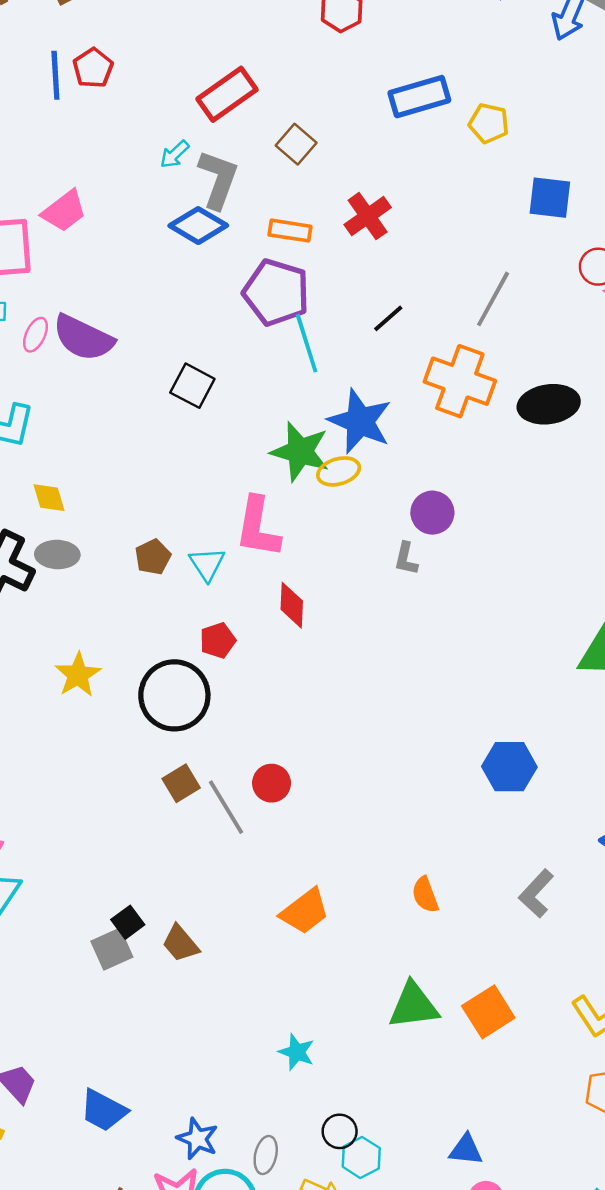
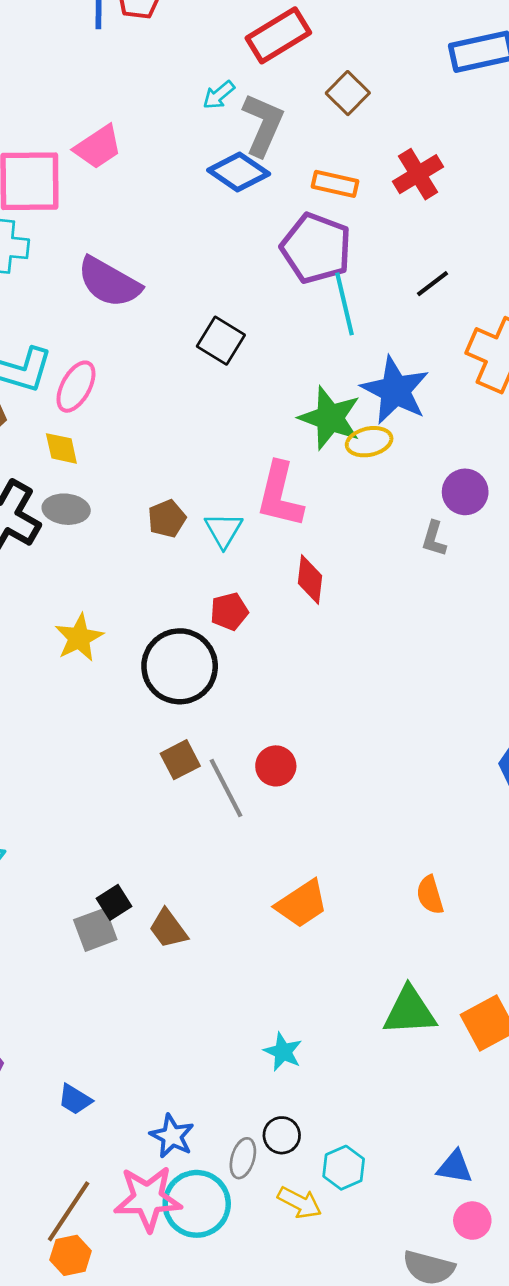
pink ellipse: (35, 335) -> (76, 387), moved, size x1.4
blue trapezoid: (103, 1110) -> (75, 1099), size x0.7
black circle: (340, 1131) -> (282, 1135), moved

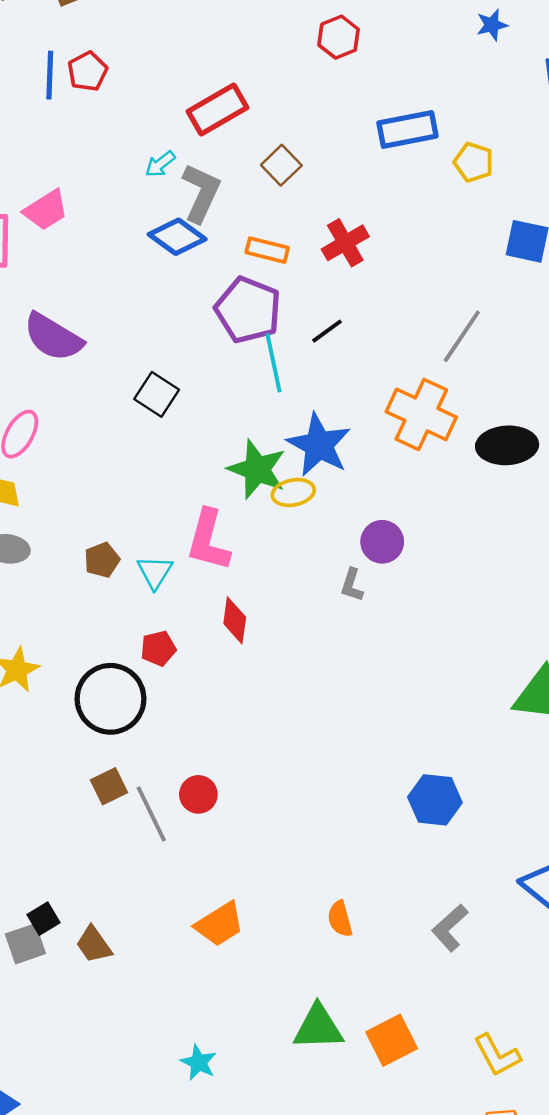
black line: (433, 284) -> (327, 331), moved

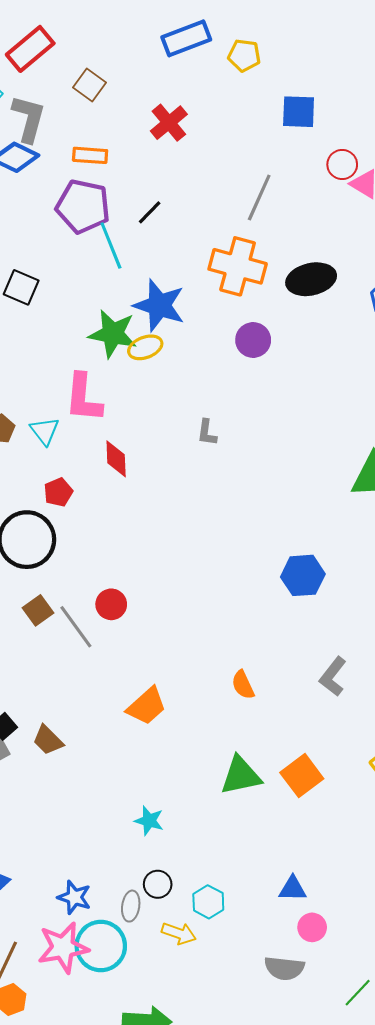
red cross: (345, 243) -> (169, 123), moved
purple circle: (382, 542) -> (253, 340), moved
gray L-shape: (352, 585) -> (207, 433), moved

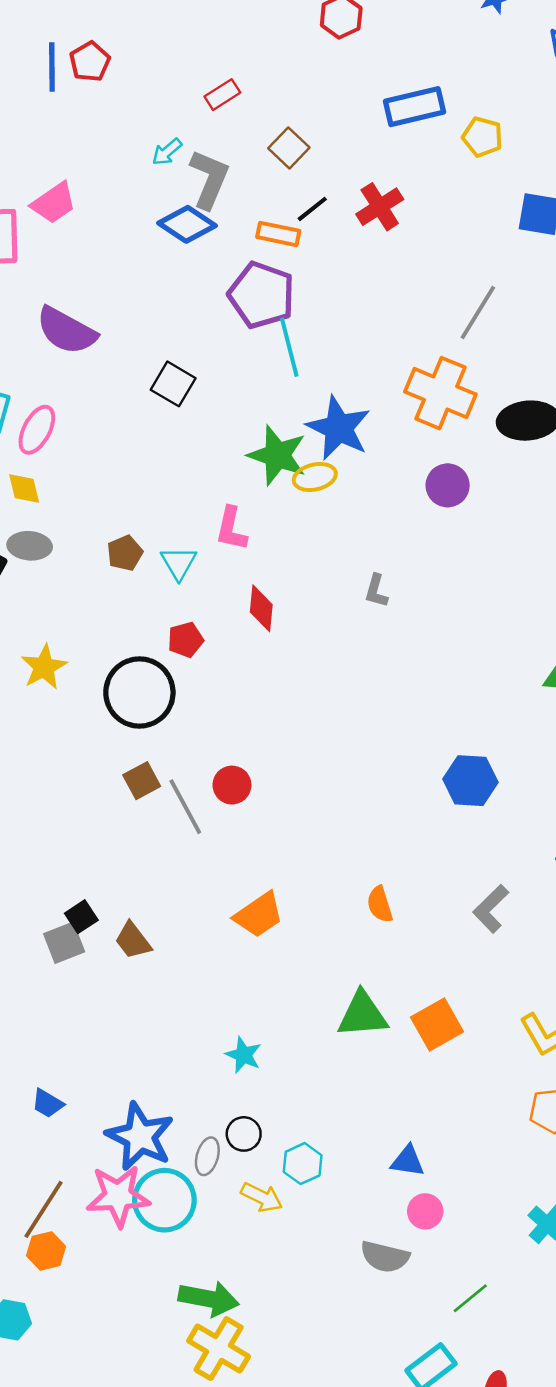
red rectangle: (30, 49) -> (222, 95), size x0.6
black line: (150, 212) -> (312, 209), moved
pink L-shape: (83, 398) -> (231, 529), size x0.7
blue star: (74, 897) -> (140, 1136), size x1.6

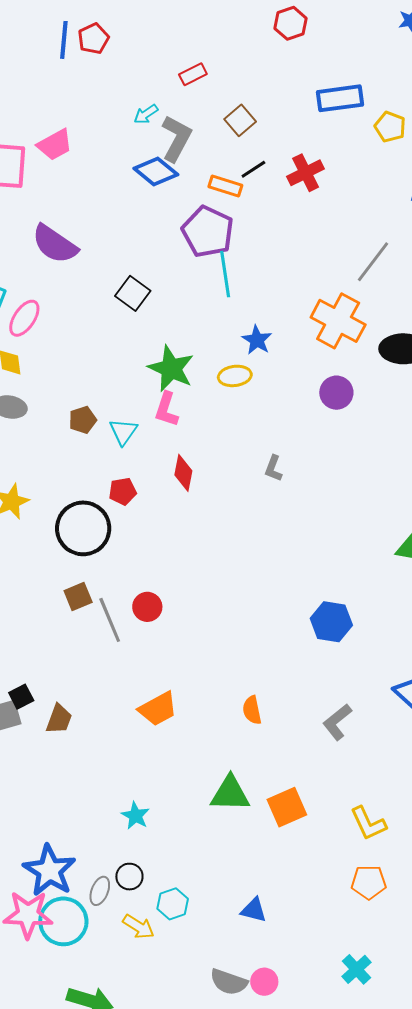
blue star: (339, 428) -> (257, 340), size x0.6
green star: (277, 455) -> (171, 369), moved
brown trapezoid: (133, 941) -> (59, 719), turned -128
pink circle: (425, 1211) -> (264, 982), moved

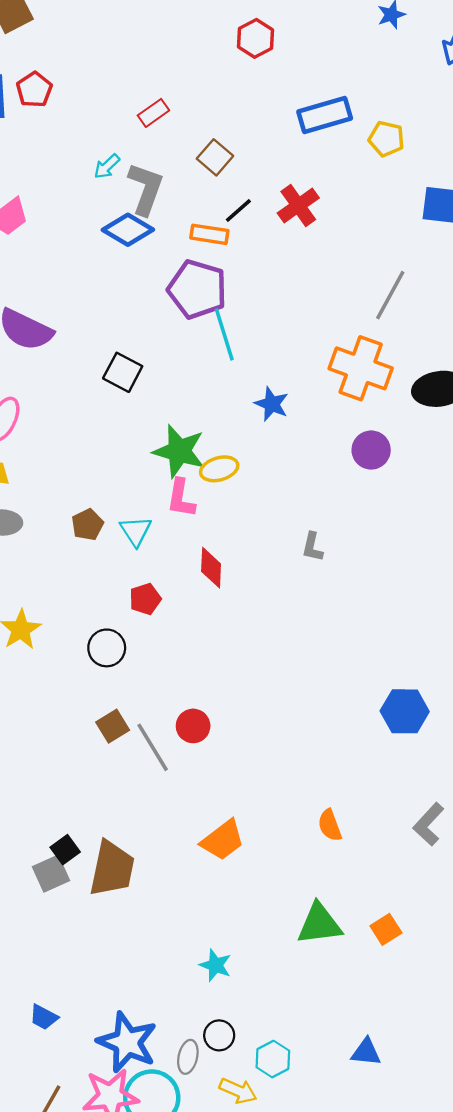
yellow ellipse: (235, 376) -> (219, 469), moved
black circle: (83, 528) -> (107, 648), size x0.6
brown trapezoid: (59, 719) -> (112, 869), size x1.6
orange square: (287, 807) -> (386, 929), size x0.7

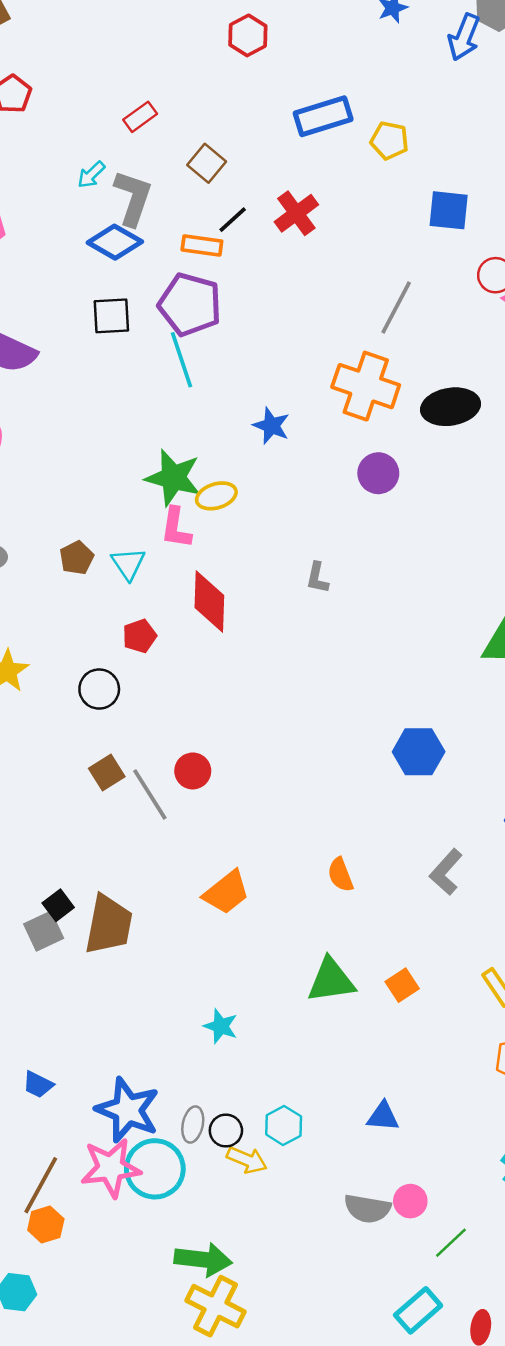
cyan line: (224, 334) -> (181, 360), moved
black square: (123, 372) -> (111, 316), moved, turned -30
red diamond: (211, 568) -> (209, 601), size x1.4
black circle: (219, 1035) -> (226, 1131), moved

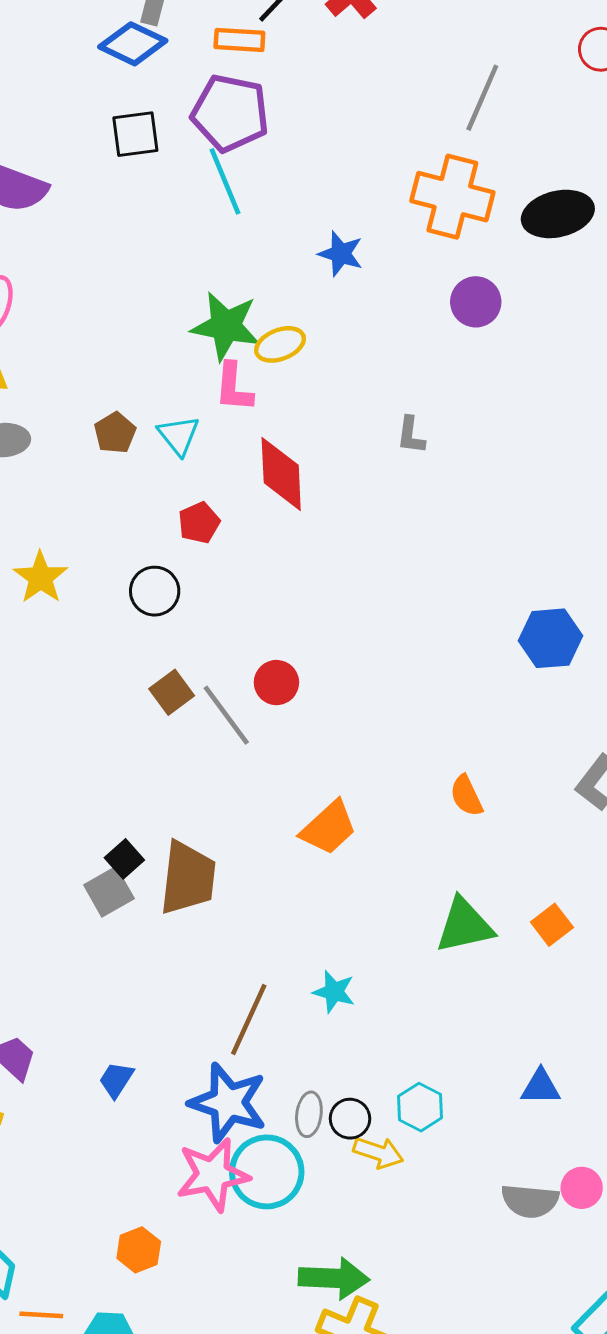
blue trapezoid: (38, 1085) -> (116, 1080), turned 100
brown line: (41, 1185) -> (249, 1020), moved

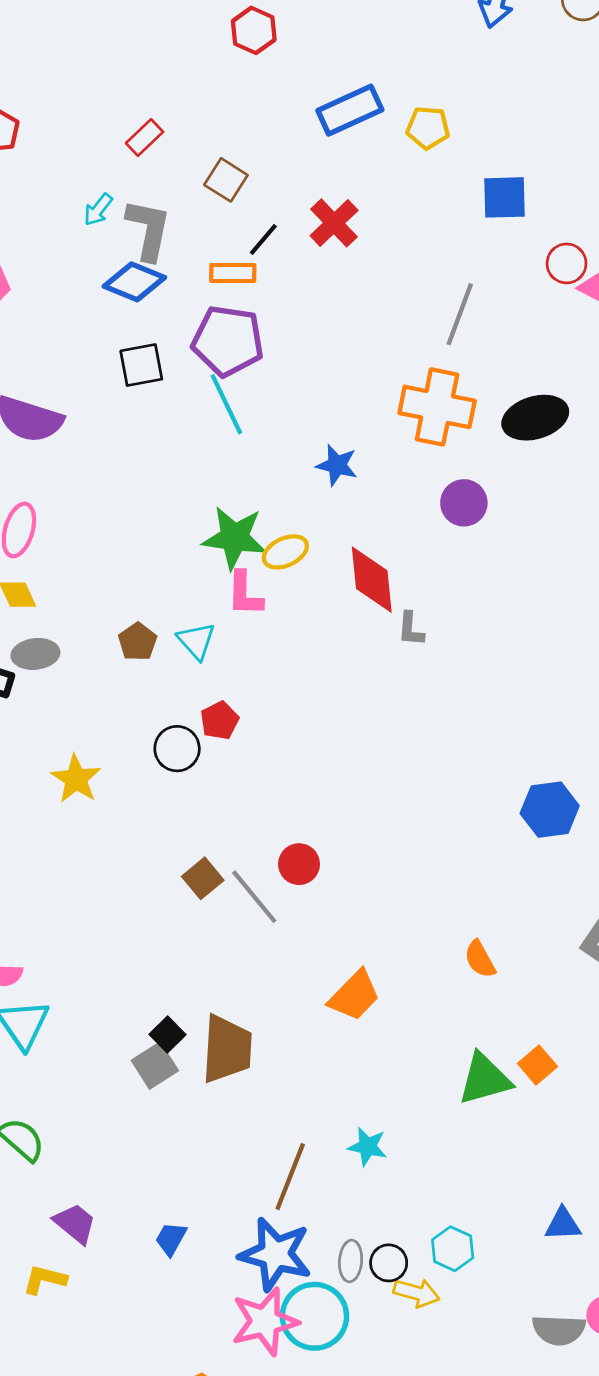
red diamond: (281, 474) -> (372, 580), moved
black circle: (155, 591) -> (177, 749), moved
orange square: (552, 925) -> (537, 1065), moved

